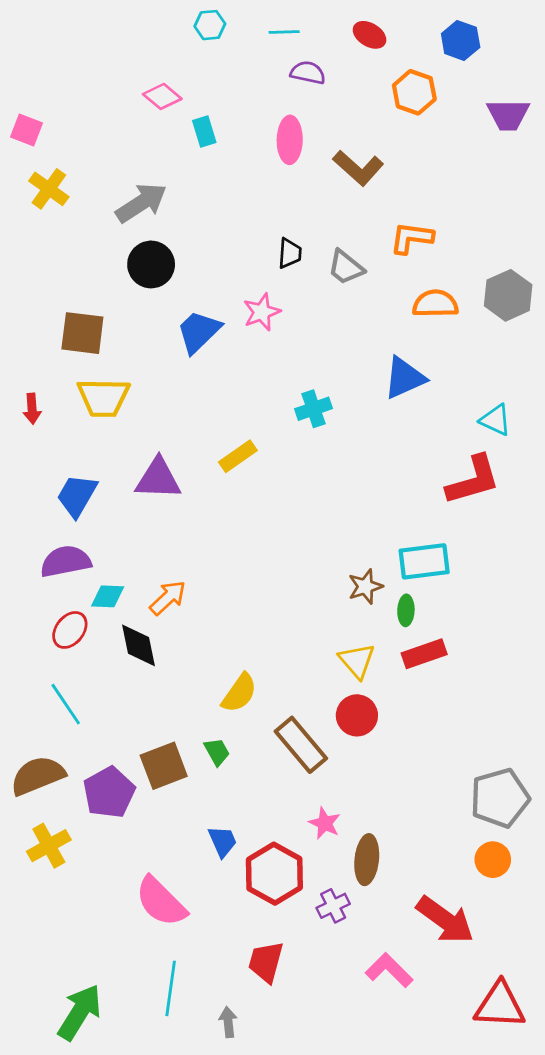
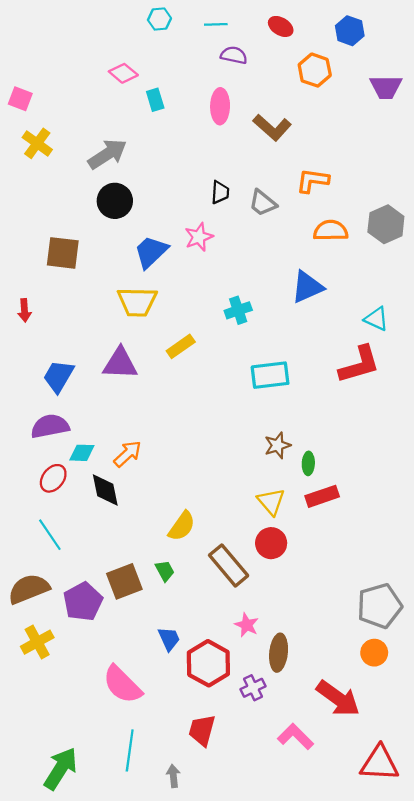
yellow trapezoid: (103, 398) -> (137, 302), moved
cyan rectangle: (424, 561) -> (270, 375), moved

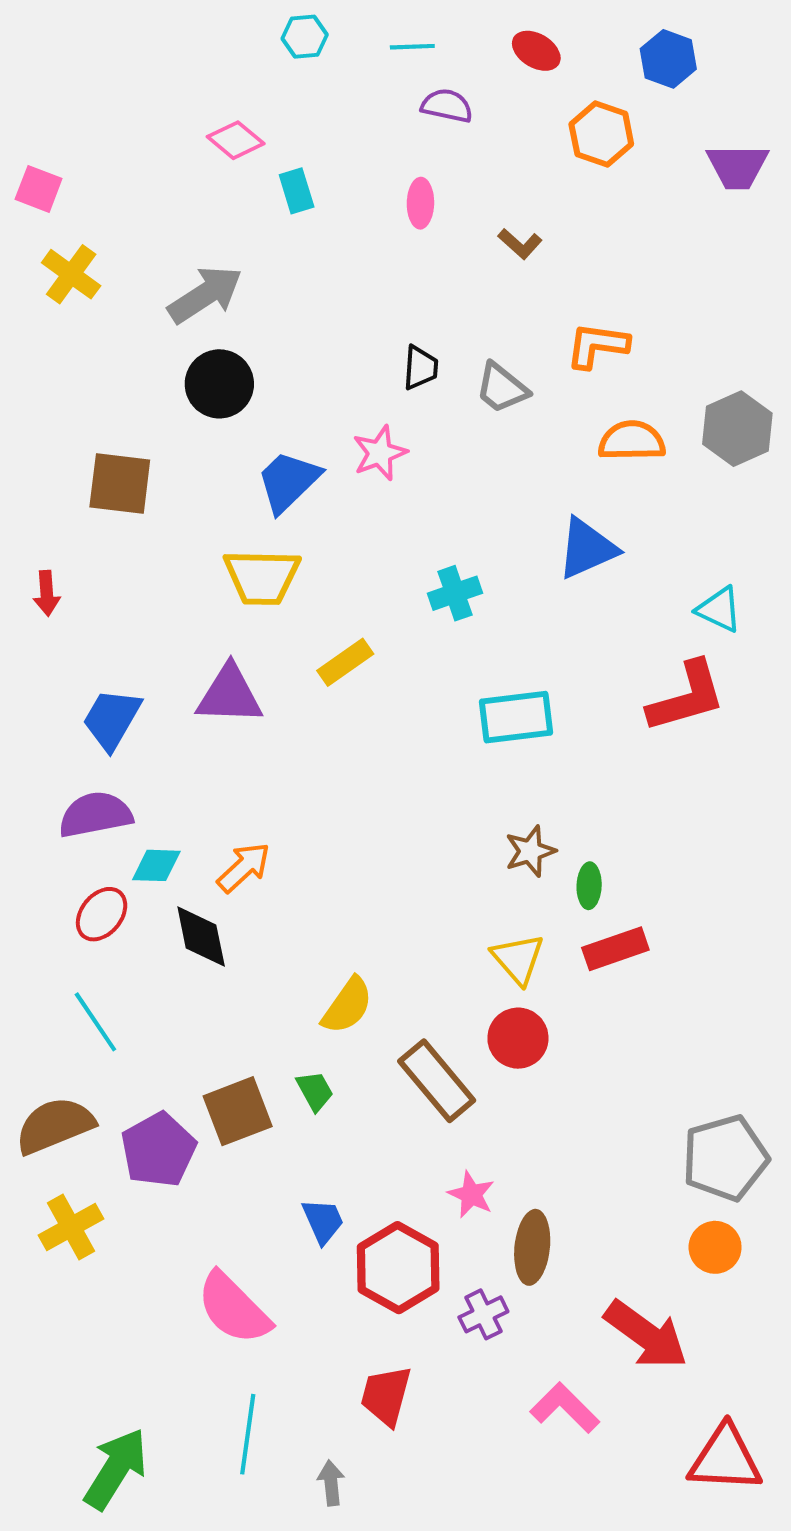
pink ellipse: (220, 106) -> (420, 203), size x0.7
brown L-shape: (272, 127) -> (520, 244), size x0.6

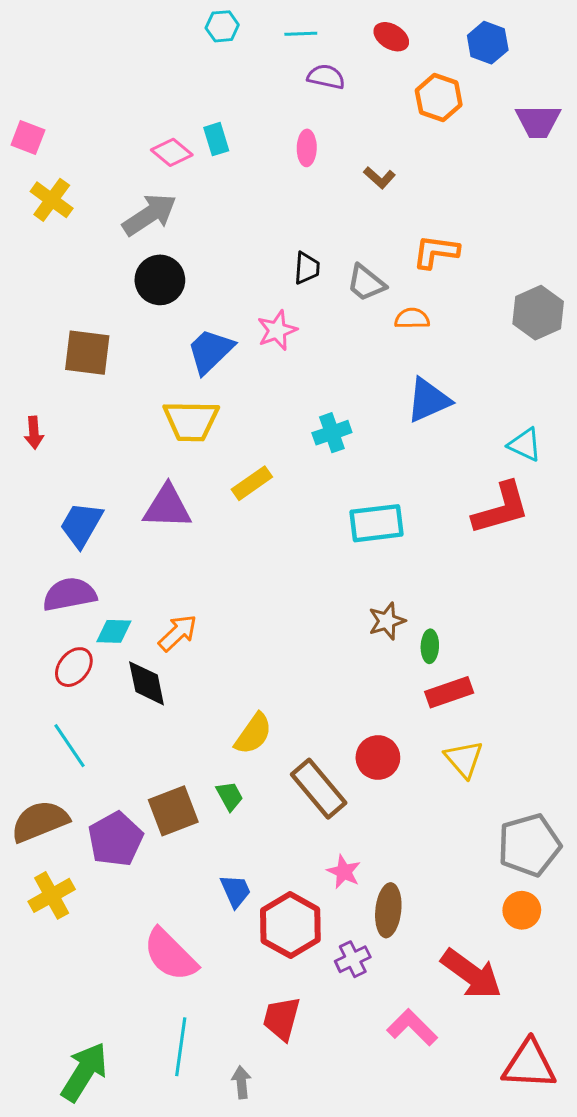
pink diamond: (236, 140) -> (172, 152), moved
orange semicircle: (632, 441) -> (412, 319), moved, size x0.7
yellow triangle: (518, 959) -> (464, 759), moved

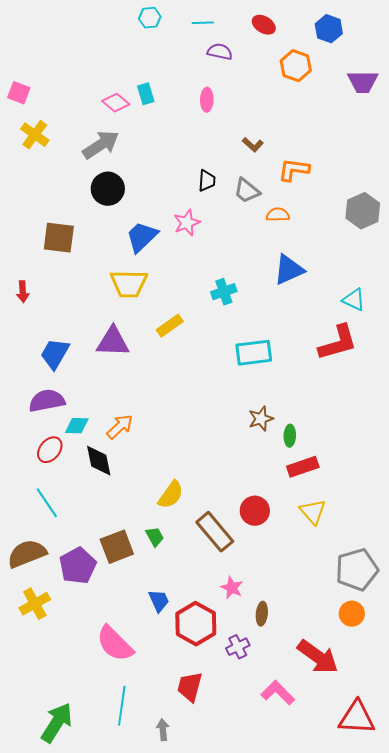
brown L-shape: (379, 178) -> (253, 145), moved
brown ellipse: (388, 910) -> (262, 614), size x0.7

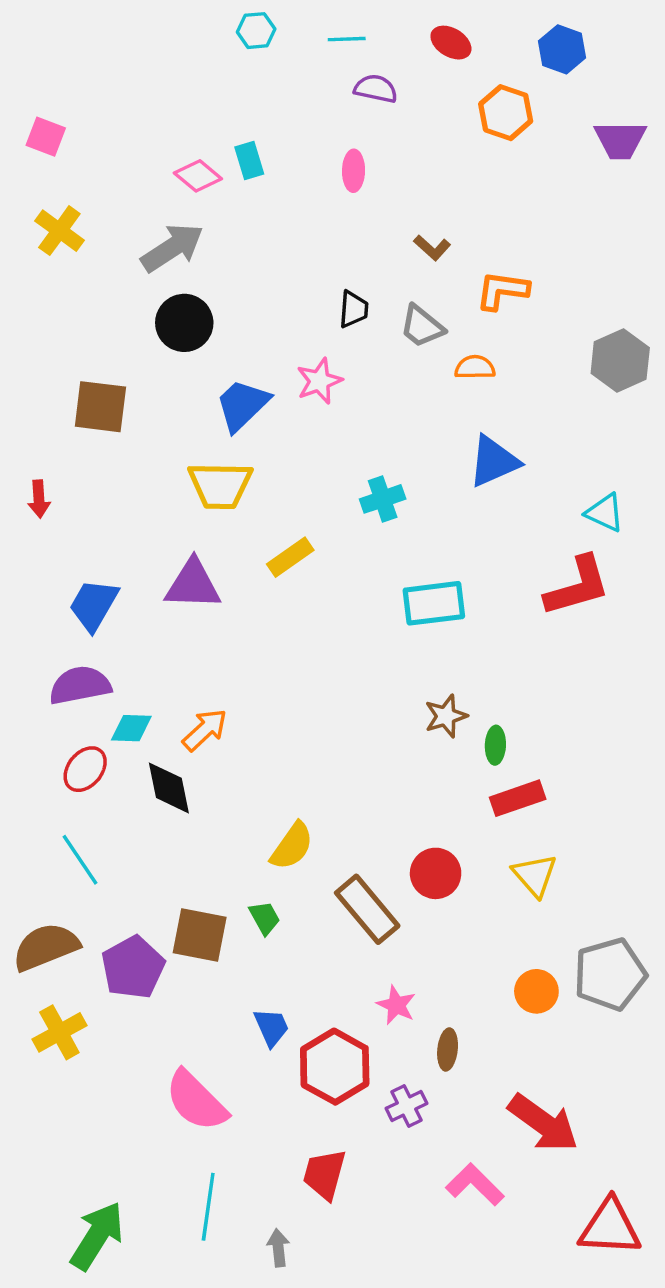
pink square: (19, 93) -> (46, 137), moved
brown square: (117, 547) -> (200, 935), turned 32
orange circle: (352, 614) -> (536, 991), moved

